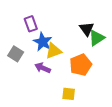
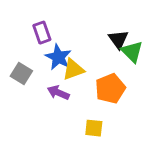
green triangle: (97, 38) -> (132, 52), turned -42

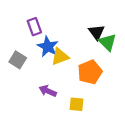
purple arrow: (58, 93) -> (48, 91), moved

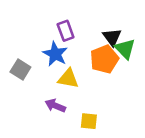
purple rectangle: (34, 27) -> (66, 31), moved
yellow triangle: (60, 57) -> (68, 79), moved, turned 30
orange pentagon: (90, 72) -> (104, 59), moved

